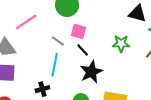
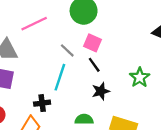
green star: (121, 44) -> (140, 77), moved, turned 30
black star: (91, 72) -> (101, 91), size x0.7

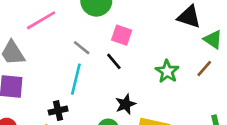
pink square: (92, 43) -> (122, 35), moved
black star: (101, 91) -> (125, 104), moved

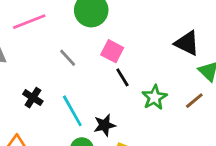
black line: (114, 61) -> (122, 77), moved
cyan line: (76, 79) -> (72, 111), moved, turned -52
black cross: (58, 111) -> (33, 98), moved, turned 36

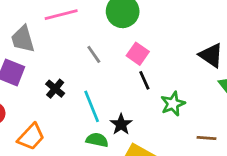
brown line: (194, 101) -> (206, 138), moved, turned 36
black star: (105, 125) -> (121, 124), turned -30

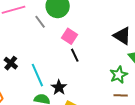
gray line: (94, 54) -> (40, 22), moved
green star: (173, 104) -> (119, 75), moved

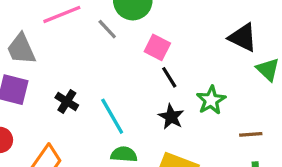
green star: (119, 75) -> (211, 100), moved
black star: (59, 87) -> (171, 117), moved

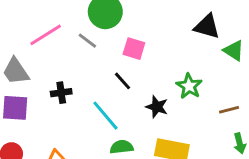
black line: (169, 77) -> (122, 81), moved
black cross: (67, 101) -> (61, 93), moved, turned -30

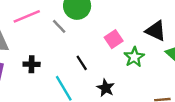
pink square: (134, 49) -> (114, 39), moved, turned 30
green star: (189, 86) -> (134, 57), moved

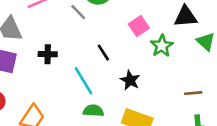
black triangle: (156, 31) -> (186, 16), turned -30

